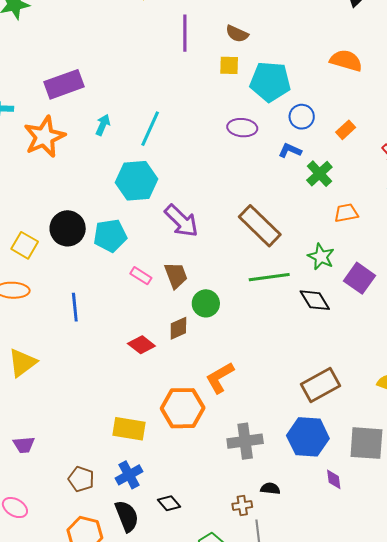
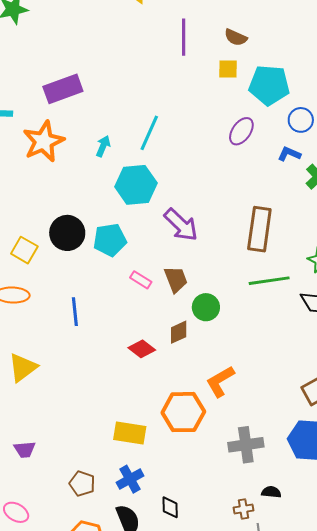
cyan arrow: (103, 125) -> (103, 146), moved
purple ellipse: (242, 128) -> (241, 131), turned -60
brown rectangle: (260, 226) -> (259, 229), turned 54
black diamond: (169, 503) -> (170, 507), turned 40

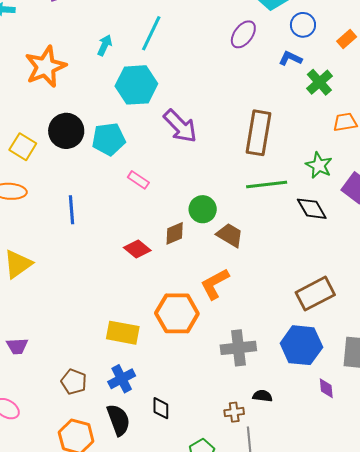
orange star: (44, 141) -> (46, 67), moved
brown trapezoid: (176, 279) -> (230, 235), moved, turned -40

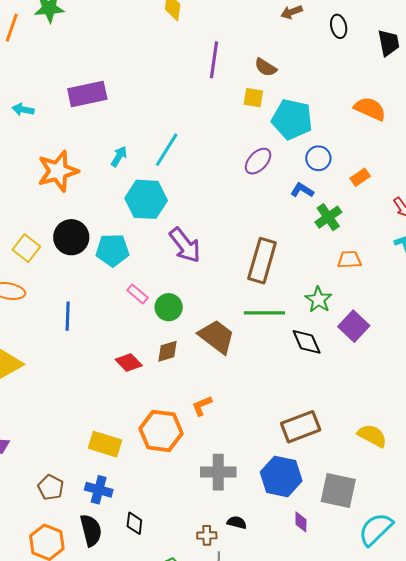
green circle: (203, 209) -> (169, 307), moved
brown trapezoid: (230, 235) -> (217, 337), moved, size x1.4
orange L-shape: (215, 284) -> (202, 406), size x0.7
blue cross: (122, 379) -> (99, 490), turned 36

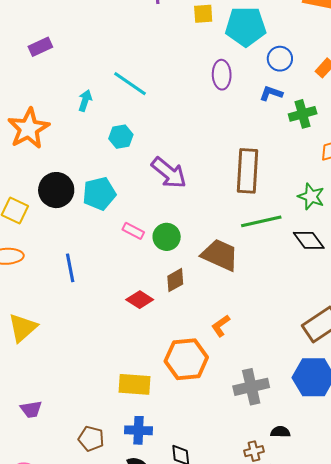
purple rectangle: (87, 94) -> (40, 47), size x0.6
cyan line: (167, 150) -> (130, 84), turned -75
purple ellipse: (258, 161) -> (222, 75), turned -32
cyan hexagon: (146, 199) -> (121, 137), size x0.6
green cross: (328, 217) -> (303, 114), turned 32

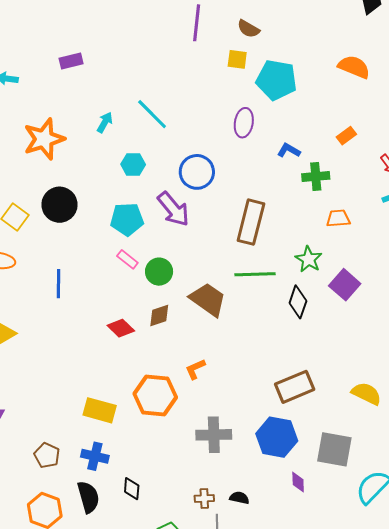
blue circle: (280, 59) -> (197, 172), moved, size x1.4
cyan pentagon: (99, 194) -> (127, 219), moved
black diamond: (309, 240) -> (298, 302), turned 44
black semicircle: (280, 432) -> (239, 498), moved

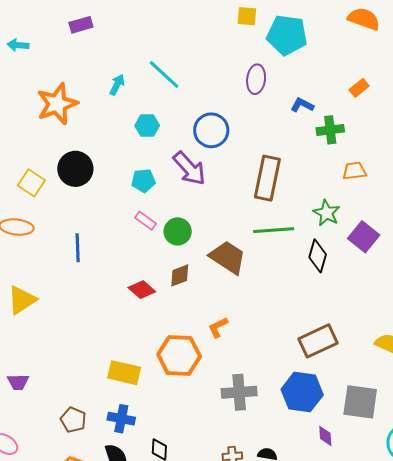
cyan pentagon: (127, 219) -> (143, 181), size x0.7

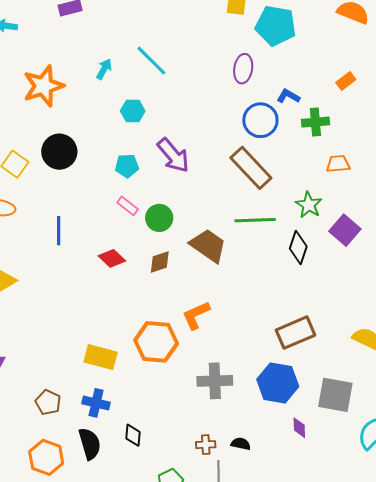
blue circle: (211, 130) -> (260, 120), moved
brown rectangle: (267, 178) -> (251, 168), turned -57
red diamond: (142, 290) -> (112, 258), moved
orange L-shape: (218, 327) -> (196, 315), size x1.4

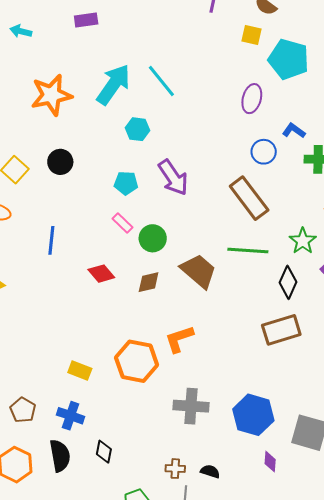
cyan arrow: (104, 69) -> (113, 84), size x2.0
blue circle: (260, 120) -> (264, 152), size x0.7
black circle: (59, 152) -> (60, 162), size x0.7
brown rectangle: (295, 333) -> (281, 330), moved
yellow rectangle: (101, 357) -> (80, 371), size x0.7

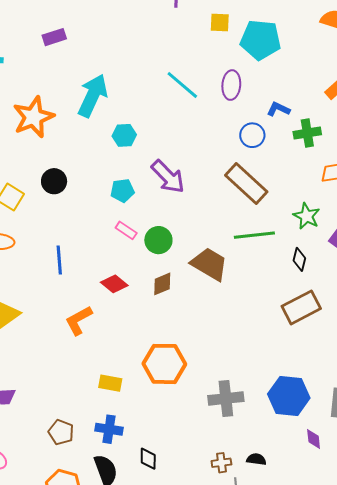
cyan line: (161, 81) -> (182, 85), moved
black diamond: (288, 282) -> (299, 259), size x0.7
orange L-shape: (179, 339) -> (79, 320), moved

